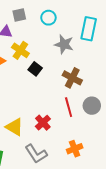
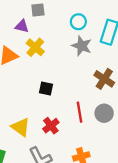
cyan circle: (48, 18) -> (78, 22), moved
black square: (35, 69) -> (46, 88), moved, turned -32
brown cross: (72, 78) -> (104, 79), moved

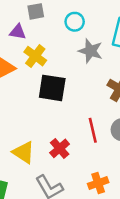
cyan circle: (78, 22) -> (75, 22), moved
black square: (46, 88) -> (52, 88), moved, size x1.6

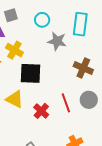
red cross: (60, 148) -> (41, 111), moved
yellow triangle: (24, 152) -> (15, 99), moved

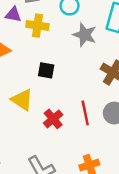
yellow cross: (14, 50) -> (37, 26), moved, turned -30
black square: (31, 73) -> (46, 70), size x0.6

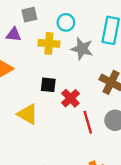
yellow cross: (37, 26) -> (49, 43), moved
red cross: (53, 119) -> (70, 98), moved

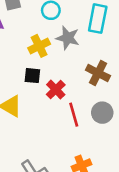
yellow cross: (49, 43) -> (39, 46), moved, turned -30

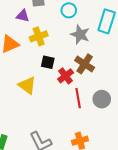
yellow cross: (39, 46) -> (39, 36), moved
brown cross: (98, 73) -> (85, 64), moved

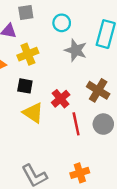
black square: (48, 62) -> (25, 86), moved
brown cross: (85, 64) -> (98, 90), moved
yellow triangle: (27, 85) -> (33, 113), moved

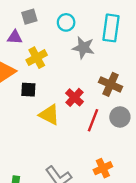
black square: (25, 86) -> (28, 90), moved
red line: (76, 124) -> (93, 120), turned 40

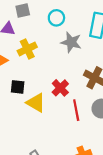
black square: (28, 90) -> (18, 87), moved
red line: (93, 120) -> (76, 110), turned -35

